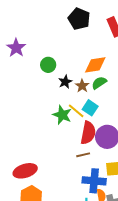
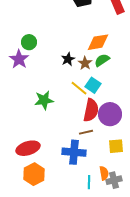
purple star: (16, 48) -> (19, 59), moved
green circle: (48, 65) -> (29, 42), moved
green star: (62, 115) -> (44, 100), moved, turned -30
blue cross: (94, 181) -> (74, 152), moved

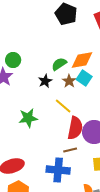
black star: (68, 59) -> (45, 81), moved
green semicircle: (102, 60) -> (59, 64), moved
cyan square: (93, 85) -> (84, 78), moved

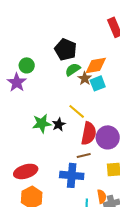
black pentagon: (66, 14) -> (66, 49), moved
cyan square: (84, 78) -> (98, 83), turned 35
black star: (45, 81) -> (59, 124), moved
brown star: (69, 81) -> (85, 78), moved

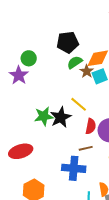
black pentagon: (66, 49) -> (68, 42), turned -30
black star: (59, 124) -> (61, 117), size x1.5
red semicircle: (89, 133) -> (91, 126), size x0.7
red ellipse: (26, 171) -> (21, 151), moved

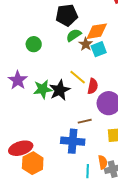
green circle: (29, 58) -> (34, 44), moved
purple star: (19, 75) -> (18, 80), moved
red semicircle: (91, 126) -> (93, 86), moved
red ellipse: (21, 151) -> (21, 148), moved

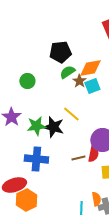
red semicircle: (93, 86) -> (93, 154), moved
black star: (60, 90) -> (53, 127), turned -30
blue cross: (73, 141) -> (36, 159), moved

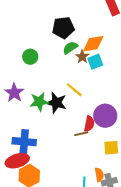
red semicircle: (93, 154) -> (89, 124), moved
blue cross: (36, 159) -> (24, 142), moved

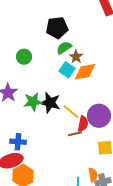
orange diamond: (93, 44) -> (85, 72), moved
cyan square: (95, 62) -> (67, 70), moved, turned -35
yellow line: (74, 90) -> (71, 112), moved
blue cross: (24, 142) -> (18, 142), size x0.7

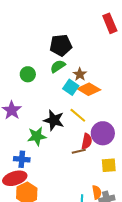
green semicircle: (64, 48) -> (58, 66), moved
orange diamond: (85, 72) -> (89, 89), turned 40
green star: (33, 102) -> (37, 136), moved
yellow line: (71, 112) -> (78, 115), moved

